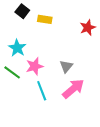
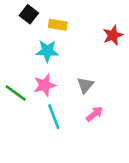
cyan star: (17, 48) -> (47, 51), moved, turned -30
pink arrow: (73, 89) -> (95, 114), size x0.6

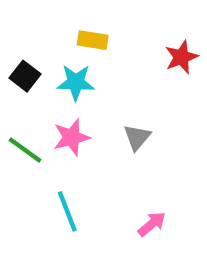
black square: (29, 14) -> (25, 76), moved
pink arrow: (95, 114) -> (152, 224), moved
cyan line: (54, 117) -> (67, 211), moved

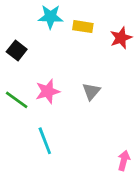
yellow rectangle: (93, 40) -> (83, 27), moved
cyan star: (76, 82) -> (50, 17), moved
pink arrow: (152, 224) -> (124, 160), moved, turned -36

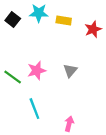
black square: (17, 51) -> (13, 19), moved
pink arrow: (124, 160) -> (69, 124), moved

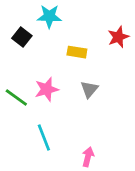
black square: (13, 19) -> (22, 37), moved
yellow rectangle: (64, 21) -> (77, 52), moved

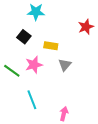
black square: (22, 37) -> (24, 37), moved
yellow rectangle: (77, 52) -> (51, 46), moved

